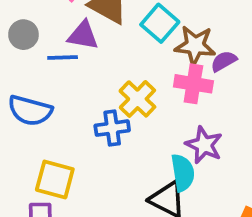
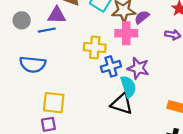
yellow cross: (137, 99) -> (95, 47), turned -30
blue cross: (112, 128) -> (111, 66), moved

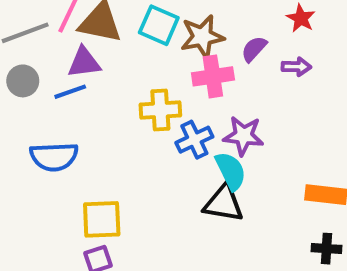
purple semicircle: (142, 17) -> (254, 49), moved

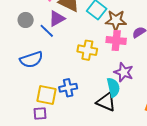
purple triangle: (84, 62) -> (57, 19), turned -36
blue line: (70, 92) -> (47, 31), turned 49
blue cross: (194, 140) -> (68, 88), moved
blue semicircle: (54, 157) -> (31, 60), turned -30

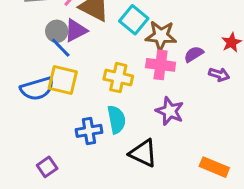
gray circle: (26, 20) -> (57, 31), moved
cyan semicircle: (113, 87) -> (116, 120), moved
yellow square: (46, 95) -> (63, 80), moved
purple square: (40, 113) -> (47, 167), turned -32

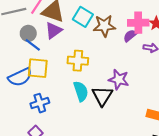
purple triangle: (76, 31) -> (54, 31), moved
pink cross: (161, 65) -> (138, 23), moved
blue cross: (89, 131) -> (40, 103), moved
black triangle: (143, 153) -> (102, 96), moved, turned 45

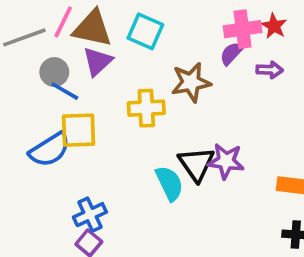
brown star: (104, 26) -> (191, 82), moved
purple star: (119, 80) -> (226, 161), moved
cyan semicircle: (81, 91) -> (169, 183), moved
blue cross: (40, 103) -> (90, 215), moved

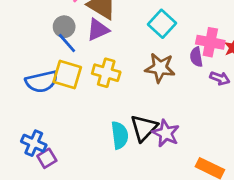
cyan square: (145, 31) -> (162, 24), moved
purple semicircle: (231, 53) -> (196, 57), turned -72
yellow cross: (146, 108) -> (106, 73), moved
blue cross: (90, 215) -> (34, 143), moved, turned 30

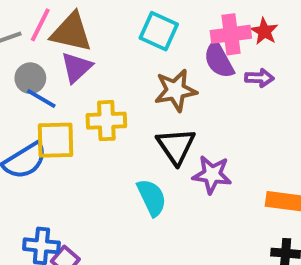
purple semicircle: (196, 57) -> (219, 60), size x1.4
black triangle: (144, 128) -> (176, 146), moved

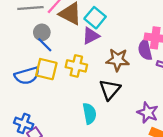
cyan square: (159, 31) -> (95, 18), moved
purple triangle: (76, 67) -> (91, 36), moved
purple star: (212, 175) -> (148, 113), moved

